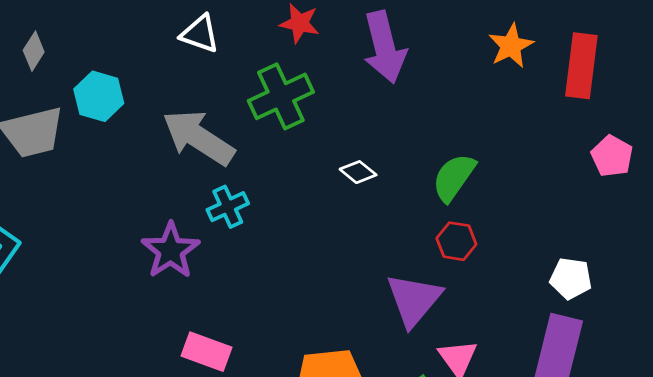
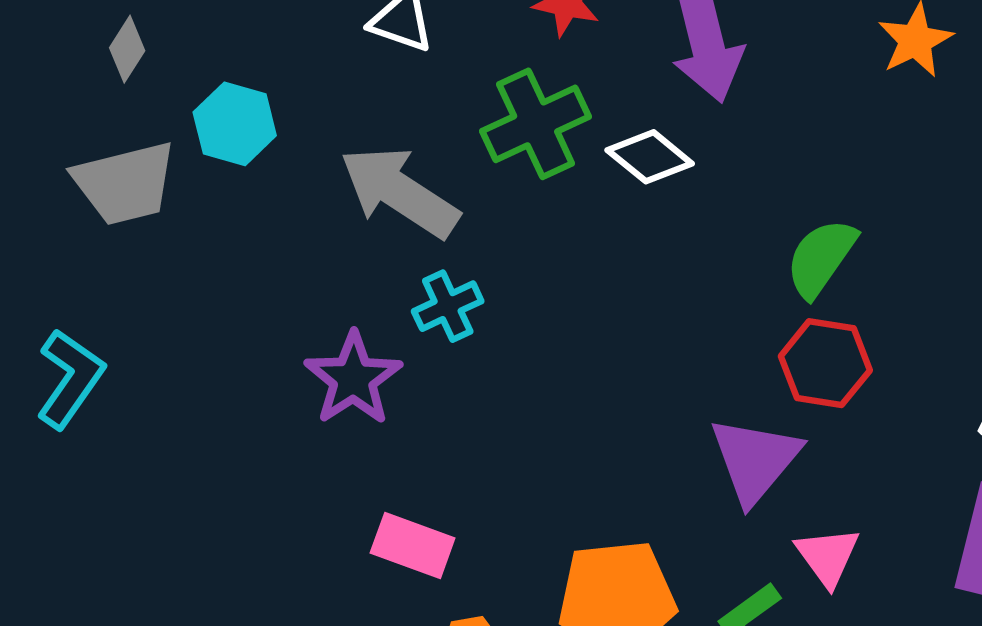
white diamond: (358, 172) -> (650, 157), moved, size x1.4
red hexagon: (456, 241) -> (825, 363), size x1.4

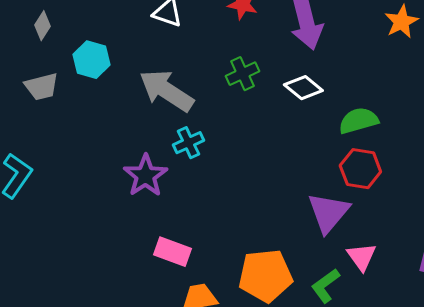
green cross: (536, 124) -> (242, 74), moved, size x0.7
white diamond: (650, 157) -> (303, 88), moved
gray trapezoid: (125, 183) -> (41, 87), size x0.7
green semicircle: (821, 258) -> (358, 121), turned 39

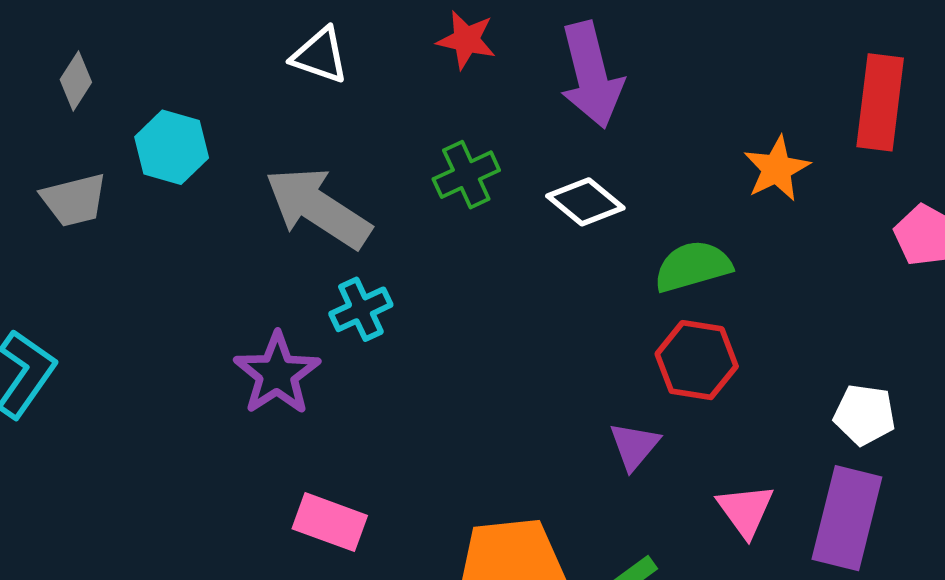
orange star: (401, 22) -> (777, 169), moved
purple triangle: (328, 213) -> (634, 446), size x0.6
pink triangle: (361, 257) -> (745, 510), moved

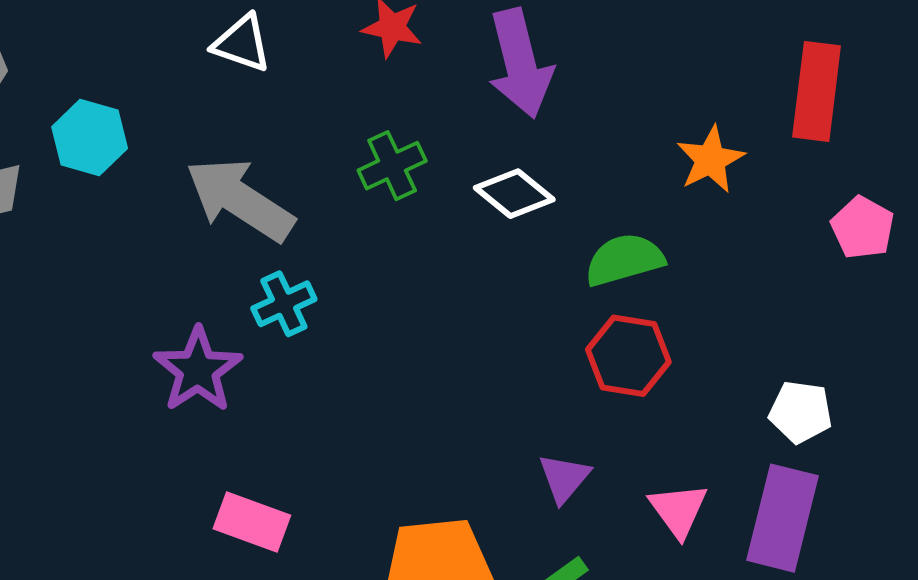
purple triangle: (634, 446) -> (564, 478), moved

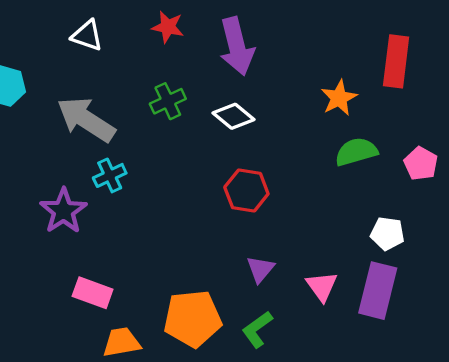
pink pentagon: (863, 228) -> (421, 164), moved
green semicircle: (624, 260) -> (356, 152), moved
red hexagon: (628, 356) -> (246, 191), moved

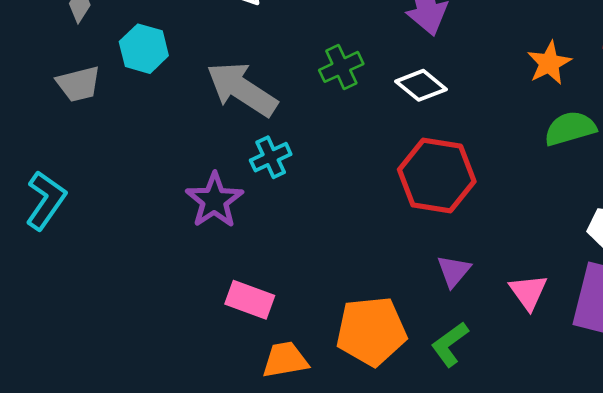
red hexagon: (246, 191) -> (437, 175), size x1.4

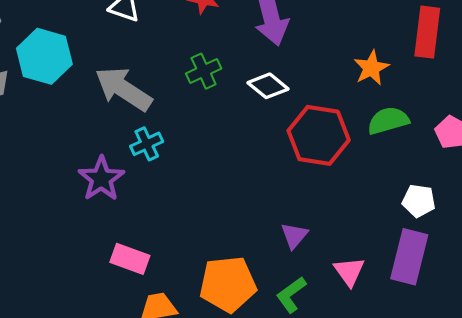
cyan hexagon: (144, 49) -> (44, 56), size x1.4
red hexagon: (437, 175) -> (319, 135), moved
pink triangle: (528, 292) -> (349, 271), moved

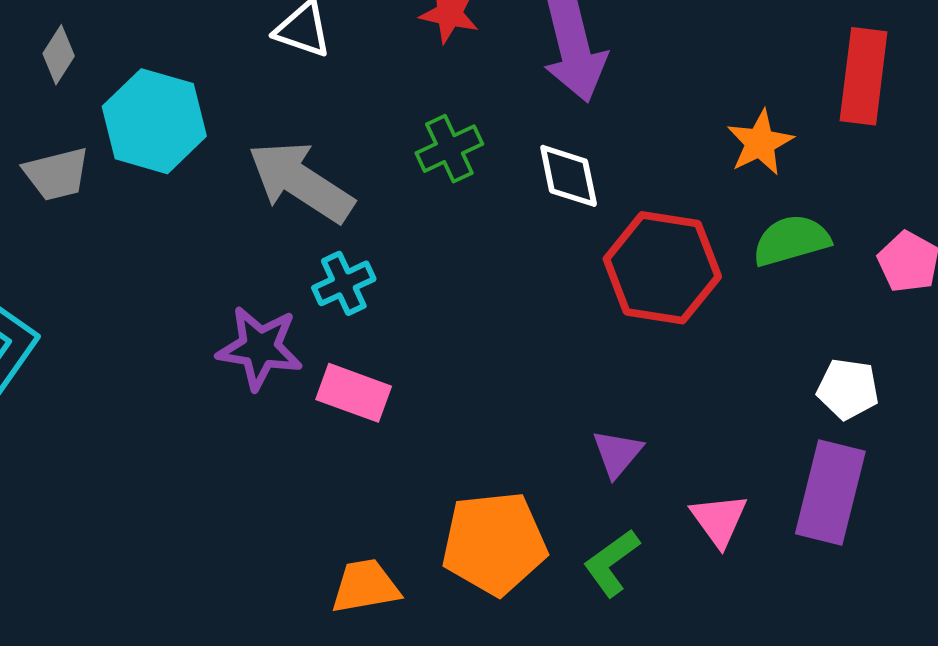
white diamond: (268, 86) -> (569, 176), turned 39
purple star: (101, 179) -> (260, 348), turned -30
pink rectangle: (130, 259) -> (354, 393), moved

